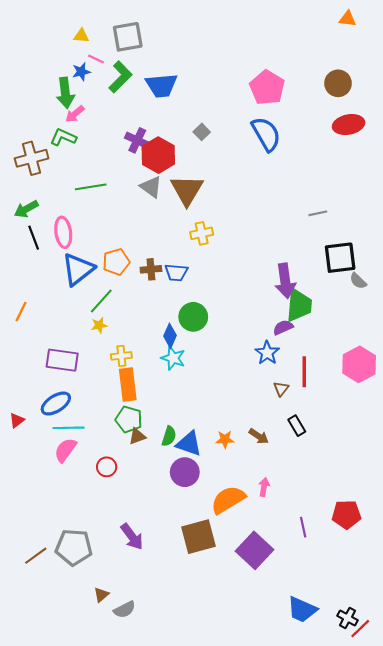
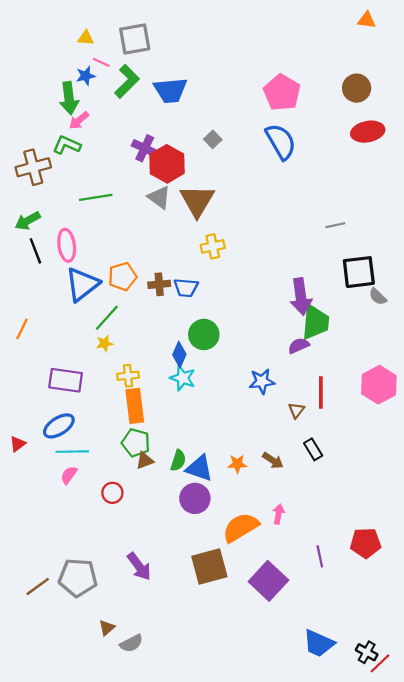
blue star: (267, 353) -> (262, 381), moved, turned 30
pink semicircle: (65, 450) -> (69, 475), size x0.7

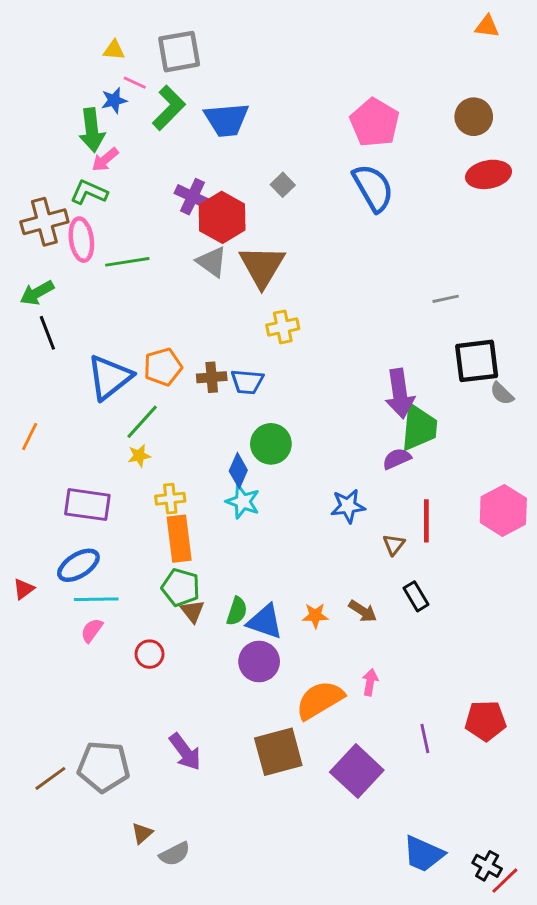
pink ellipse: (67, 245) -> (81, 240), moved
brown triangle: (145, 460) -> (192, 611), turned -48

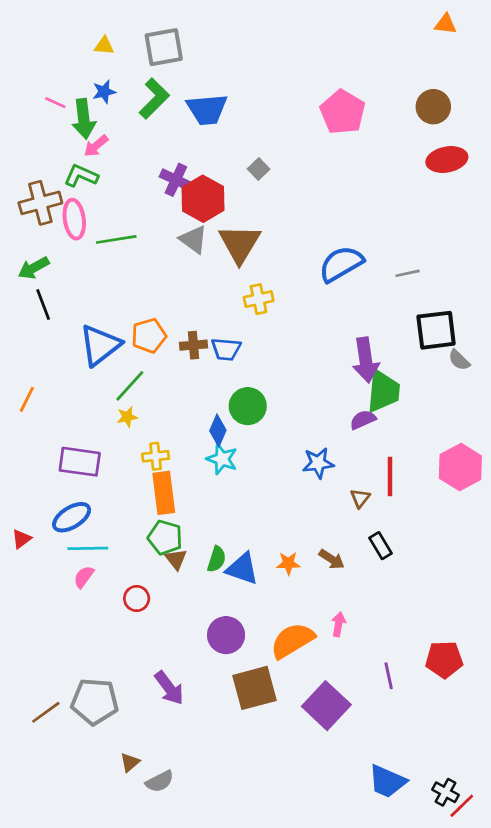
pink line: (135, 83) -> (55, 103), moved
blue semicircle: (373, 188) -> (341, 264), moved, turned -90
purple circle: (259, 661) -> (226, 635), moved

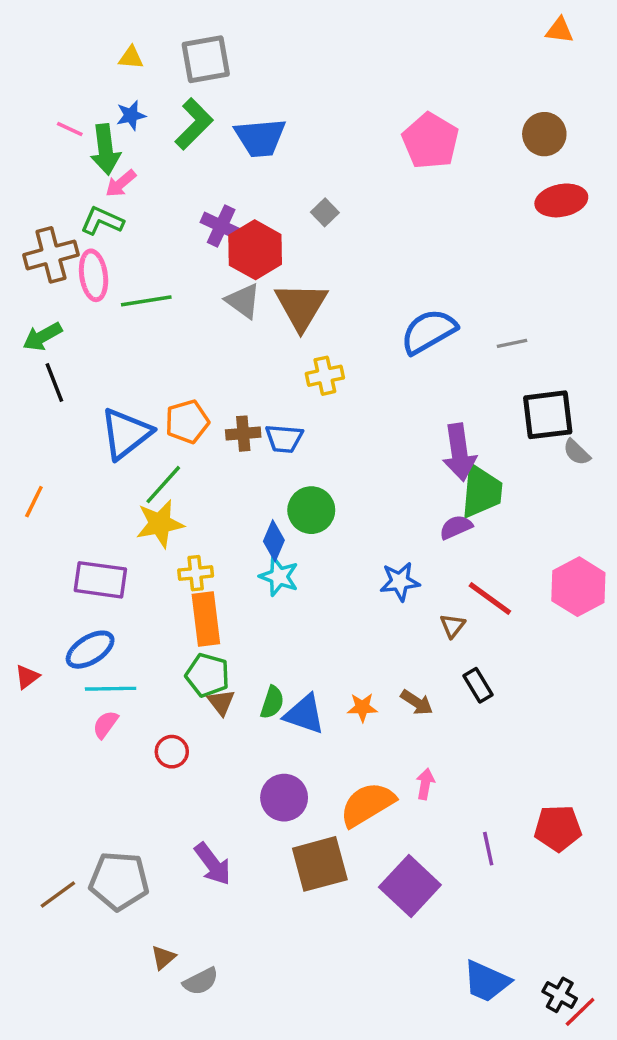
yellow star: (127, 417) -> (160, 524), size x1.8
red line: (390, 477) -> (490, 599), turned -54

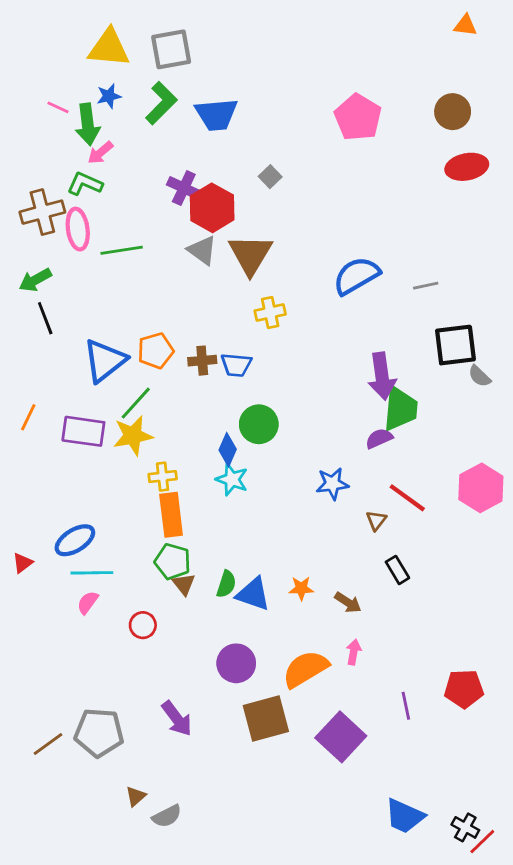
yellow triangle: (131, 58) -> (109, 48), size x2.0
purple rectangle: (100, 580) -> (83, 431), moved
brown arrow: (417, 702) -> (348, 602), moved

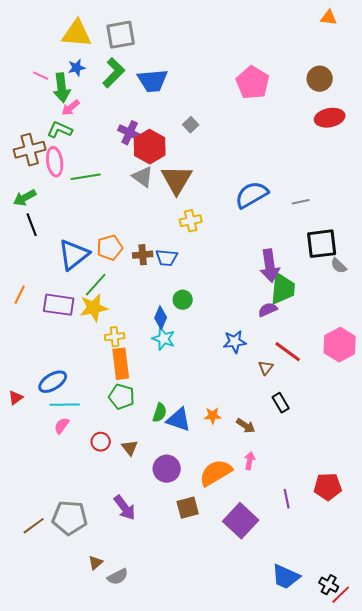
green circle: (259, 424) -> (183, 300), size x0.7
brown triangle: (184, 584) -> (130, 448), moved
brown square: (266, 718) -> (188, 508), size x0.7

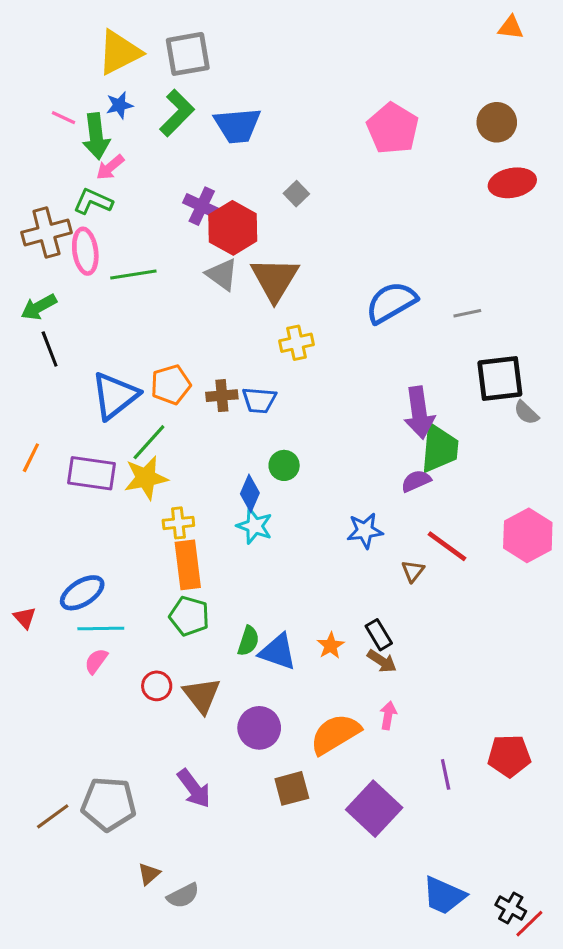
yellow triangle: (77, 34) -> (119, 52), turned -32
red triangle: (16, 398) -> (25, 618), turned -35
black rectangle: (281, 403) -> (379, 635), moved
orange star: (213, 416) -> (331, 646), turned -30
brown triangle: (130, 448) -> (202, 695), size x1.5

